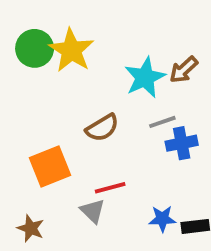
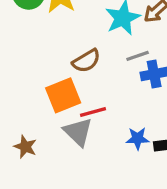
orange square: (50, 166) -> (63, 95), moved
gray triangle: (93, 211) -> (78, 132), size x1.4

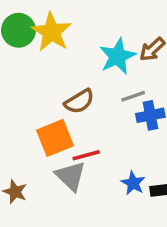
blue star: (138, 138) -> (133, 183), turned 30

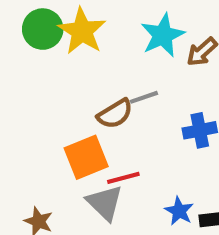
cyan star: (117, 56) -> (163, 35), moved
gray line: (133, 96) -> (144, 97), moved

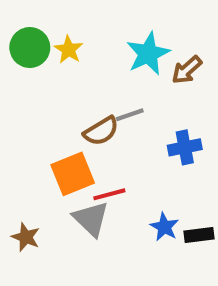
yellow star: (82, 31) -> (69, 50), size x0.6

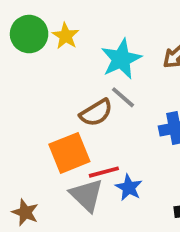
cyan star: (148, 54) -> (121, 59), moved
gray line: (130, 115) -> (123, 97), turned 60
blue star: (164, 227) -> (129, 187), moved

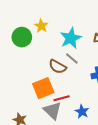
green circle: (29, 34) -> (22, 37), moved
brown semicircle: (96, 113) -> (58, 67), turned 60
blue star: (129, 187) -> (82, 112), moved

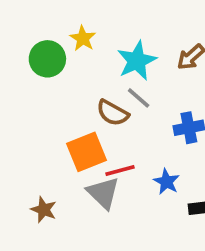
blue star: (82, 112) -> (167, 182), moved

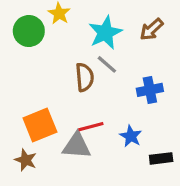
brown semicircle: (113, 113) -> (85, 77), turned -124
orange square: (86, 152) -> (40, 125), moved
gray triangle: (103, 193) -> (77, 146), turned -40

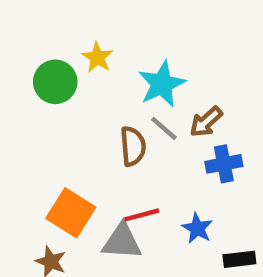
brown arrow: (151, 29) -> (206, 122), moved
orange square: (40, 125) -> (71, 213), turned -36

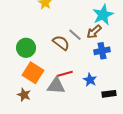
green circle: (55, 82) -> (26, 48), moved
cyan star: (162, 84) -> (103, 15), moved
brown semicircle: (133, 146) -> (61, 43), turned -48

